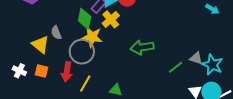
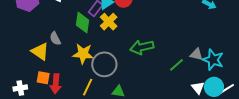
yellow star: (92, 37) -> (83, 54), moved
gray circle: (82, 52) -> (104, 64), moved
white cross: (19, 71) -> (20, 88), moved, turned -32
red arrow: (67, 72) -> (56, 84), moved

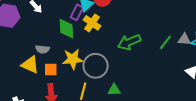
gray semicircle: (55, 39) -> (43, 49), turned -48
green line: (177, 65) -> (165, 42), moved
orange square: (43, 78) -> (51, 69), moved

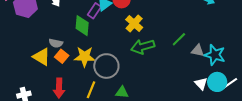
yellow cross: (92, 23) -> (134, 23), moved
green line: (165, 42) -> (179, 39), moved
orange square: (51, 69) -> (62, 56), moved, turned 32

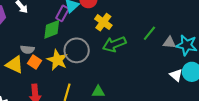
green diamond: (82, 26) -> (52, 29), turned 70
yellow star: (85, 57) -> (57, 60), turned 30
gray circle: (106, 66) -> (77, 50), moved

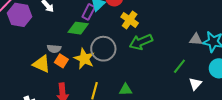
green diamond: (52, 29) -> (78, 28), turned 30
green line: (149, 33) -> (179, 66), moved
white triangle: (176, 75) -> (195, 84), moved, turned 32

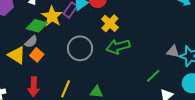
green diamond: (78, 28) -> (37, 26), moved
gray semicircle: (54, 49) -> (31, 42), turned -56
yellow star: (84, 59) -> (52, 16), moved

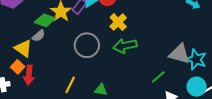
gray triangle: (173, 52) -> (179, 54), size x1.6
orange square: (37, 55) -> (18, 67), moved
red arrow: (34, 87) -> (29, 75), moved

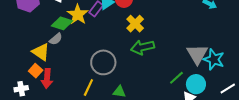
gray circle: (87, 45) -> (103, 62), moved
gray triangle: (179, 54) -> (197, 54), turned 45
cyan circle: (197, 87) -> (196, 84), moved

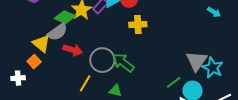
yellow cross: (135, 24) -> (138, 25), turned 36
gray semicircle: (56, 39) -> (57, 32), size x1.5
green arrow: (142, 47) -> (123, 63), moved, turned 45
red arrow: (47, 78) -> (73, 50), moved, turned -84

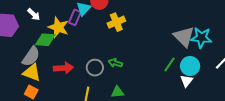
gray semicircle: (57, 32) -> (31, 56), moved
gray circle: (102, 60) -> (95, 68), size x0.7
green arrow: (123, 63) -> (115, 63), size x0.6

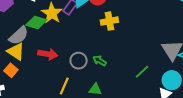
green line: (169, 65) -> (142, 72), moved

